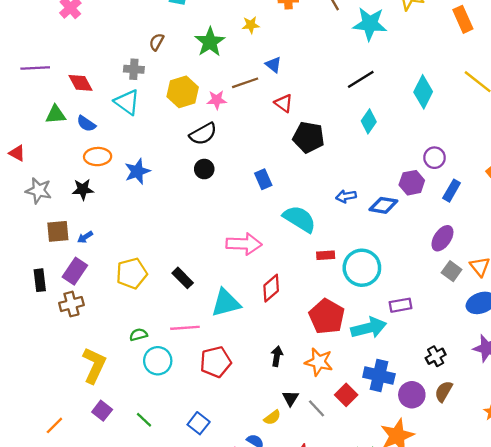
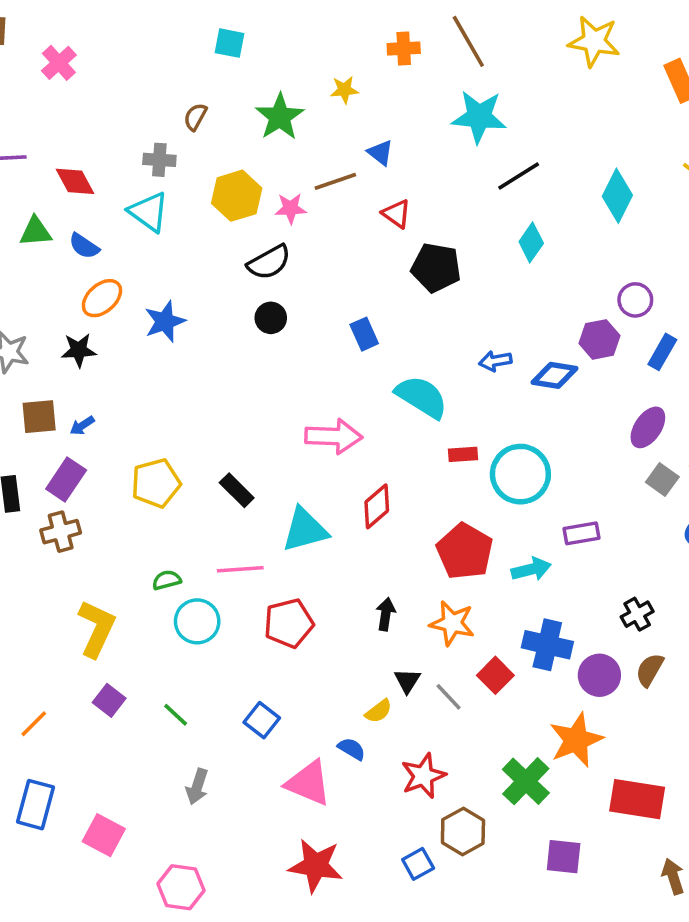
cyan star: (370, 24) -> (479, 117), moved
orange ellipse: (98, 157) -> (102, 298), turned -40
cyan arrow: (369, 328) -> (531, 569), size x0.7

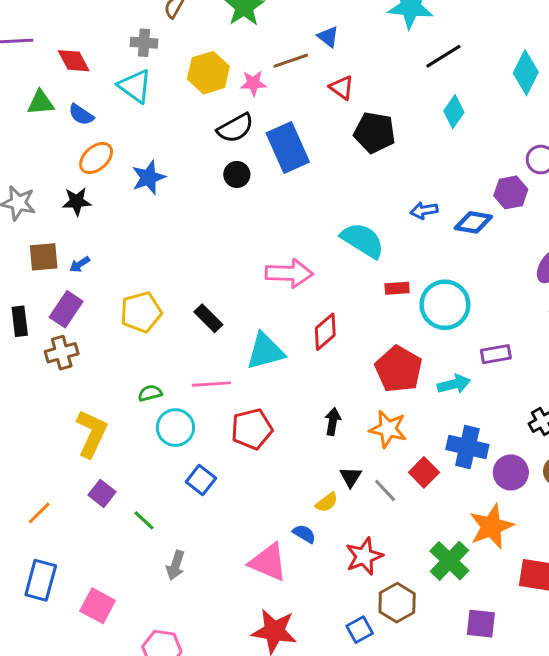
blue rectangle: (364, 334) -> (288, 148), moved, size x1.8
green line: (176, 715) -> (144, 520), moved
blue square: (262, 720) -> (201, 480), moved

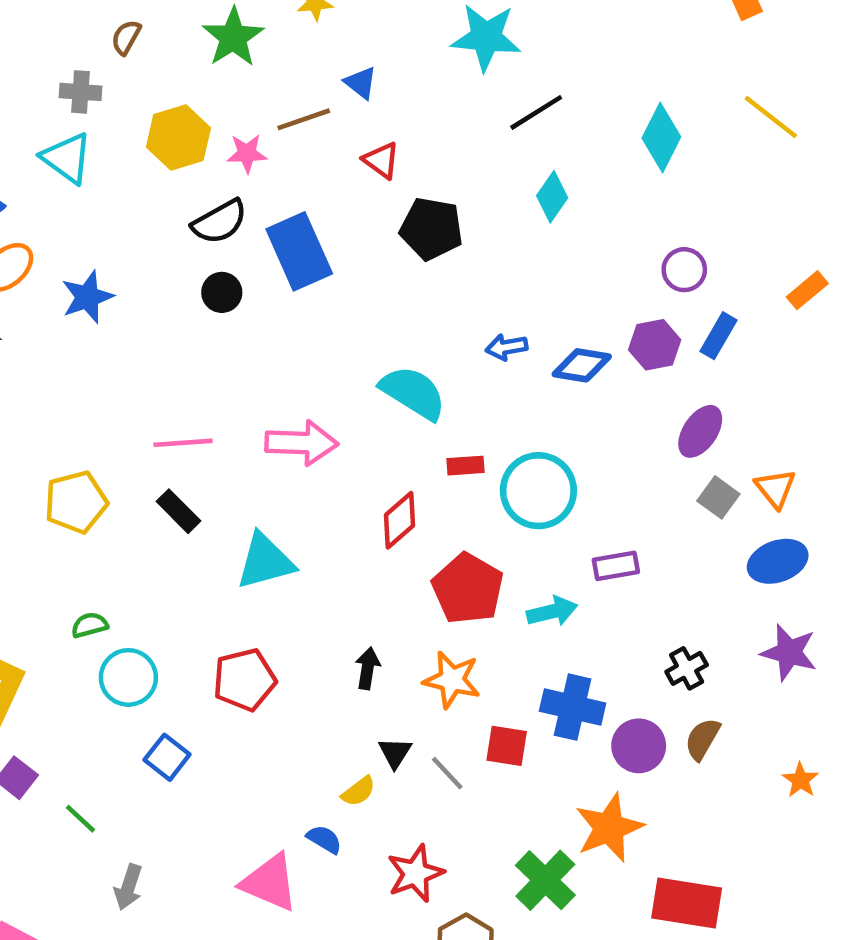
purple hexagon: (511, 192) -> (655, 345), moved
red diamond: (325, 332) -> (399, 520), moved
pink line: (211, 384) -> (183, 443), moved
red square: (424, 472) -> (507, 746), turned -36

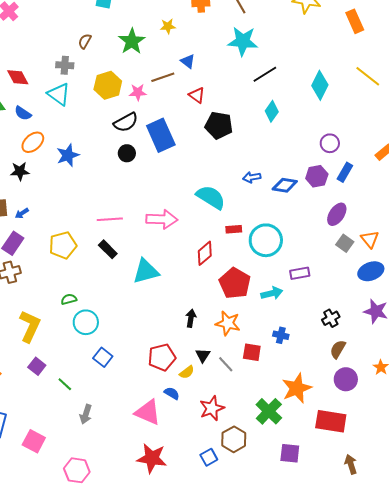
red pentagon: (245, 680) -> (162, 357), moved
blue cross: (573, 707) -> (281, 335), size x0.6
purple circle: (639, 746) -> (346, 379), moved

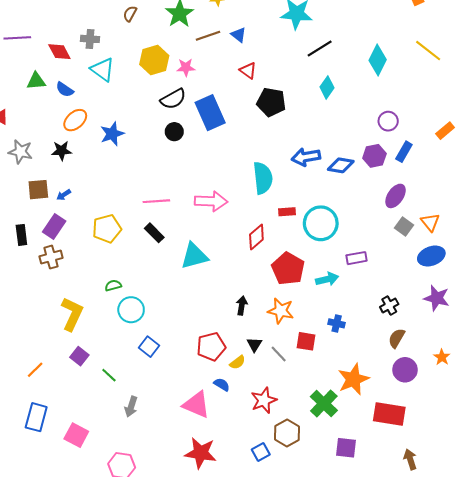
gray cross: (65, 65) -> (90, 39), moved
brown line: (163, 77) -> (208, 36), moved
blue arrow: (252, 177) -> (306, 157), size x1.5
cyan semicircle: (211, 197) -> (263, 178), turned 52

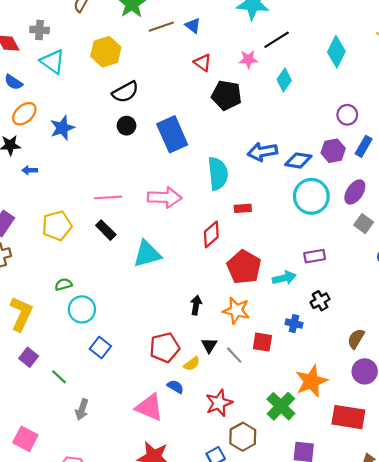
pink star: (186, 67) -> (248, 59), moved
blue rectangle: (210, 113) -> (172, 134), moved
blue arrow: (64, 195) -> (30, 170), moved, turned 32
cyan circle: (321, 223) -> (311, 196), moved
black cross: (389, 306) -> (320, 301), moved

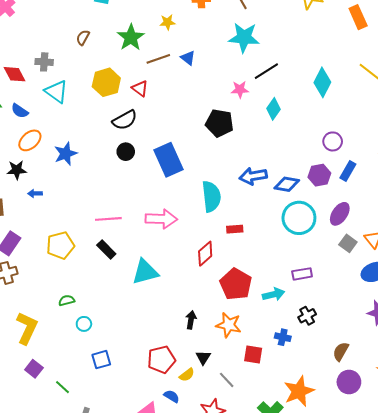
red triangle: (203, 63) -> (140, 88), moved
cyan circle: (82, 309) -> (84, 324), size x0.6
blue square: (100, 347) -> (101, 360), turned 36
gray line: (234, 355) -> (227, 380), moved

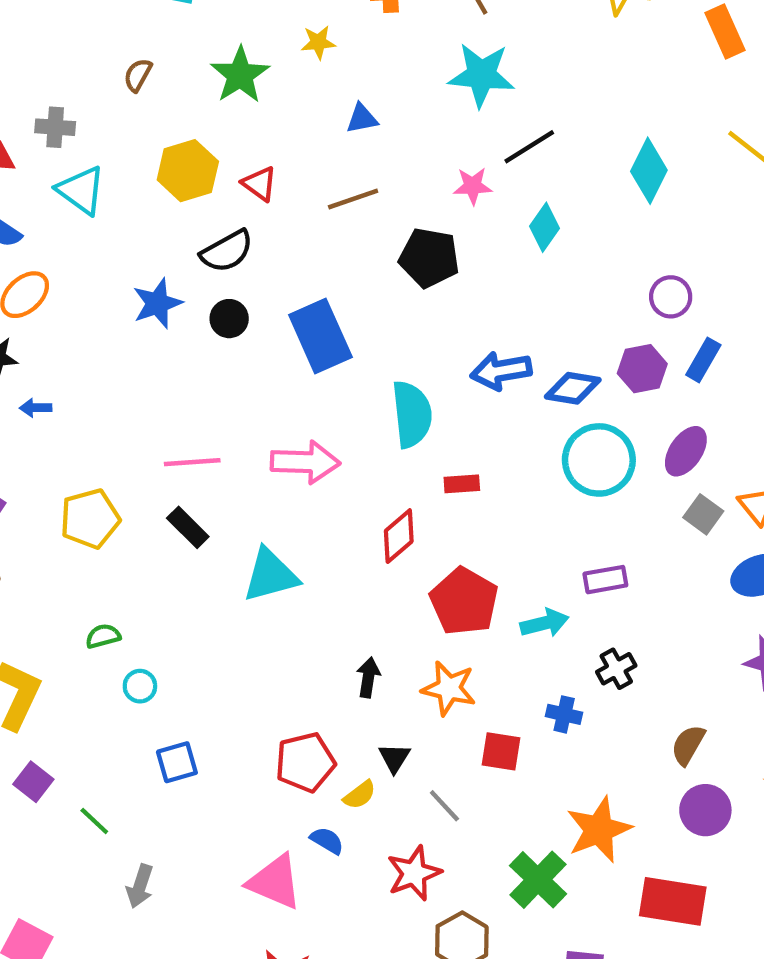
blue triangle: (188, 58) -> (362, 118), turned -49
brown line: (158, 59) -> (353, 199), moved
blue star: (66, 154) -> (157, 303), moved

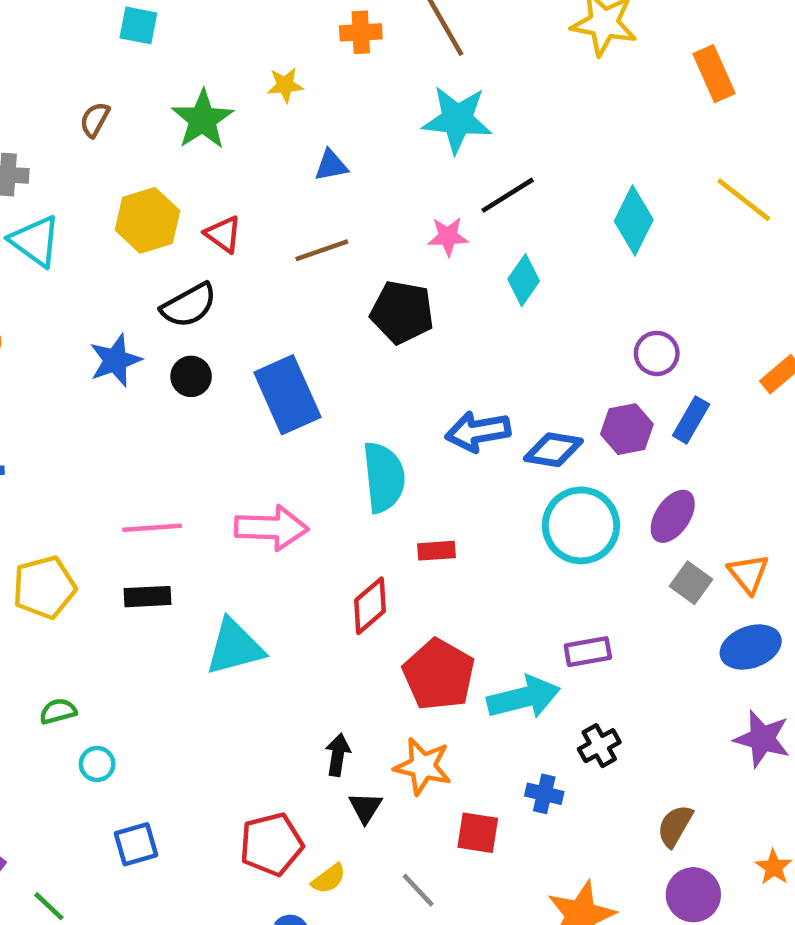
black rectangle: (188, 527) -> (148, 597), turned -48
cyan arrow: (544, 623) -> (524, 697), size x1.4
black triangle: (394, 758) -> (365, 808), moved

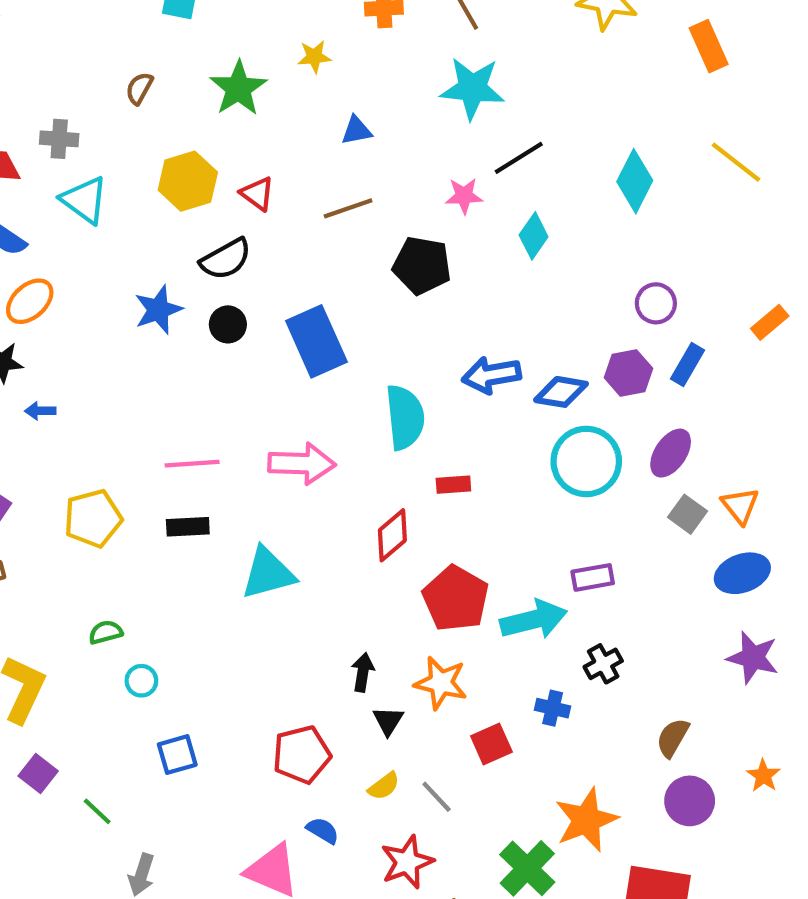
red square: (478, 833) -> (491, 744), turned -33
yellow semicircle: (329, 879) -> (384, 786), moved

